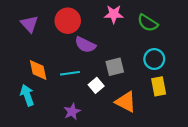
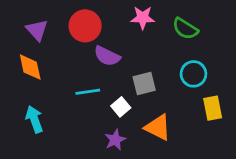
orange diamond: (38, 70) -> (30, 67), moved
yellow rectangle: (159, 86) -> (213, 108), moved
purple star: (72, 112) -> (115, 140), moved

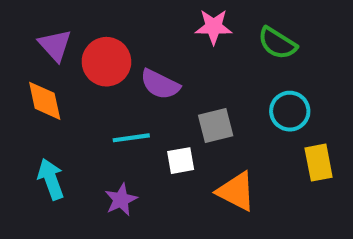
red circle: (85, 26) -> (106, 62), moved
white square: (121, 107) -> (181, 161), turned 30
purple star: (115, 140) -> (121, 200), moved

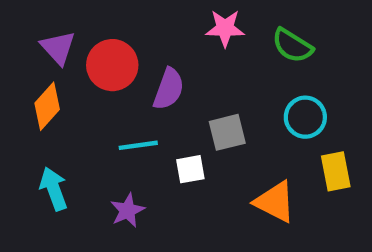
purple semicircle: (160, 84) -> (169, 89), turned -96
orange diamond: (45, 101) -> (47, 106), turned 54
orange triangle: (236, 191) -> (275, 202), moved

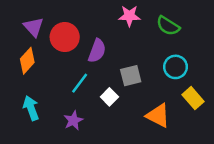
cyan line: (138, 145) -> (80, 83), turned -45
white square: (190, 169) -> (109, 97), turned -35
yellow rectangle: (336, 171) -> (193, 98), turned -30

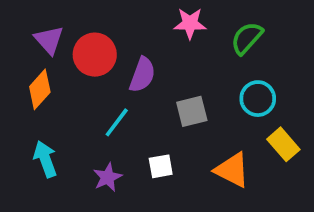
green semicircle: (168, 26) -> (247, 38), turned 100
white square: (109, 97) -> (161, 166), moved, turned 35

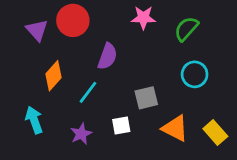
red circle: (95, 55) -> (73, 20), moved
orange diamond: (40, 89) -> (54, 76), moved
gray square: (192, 111) -> (146, 98), moved
yellow rectangle: (283, 144) -> (215, 132), moved

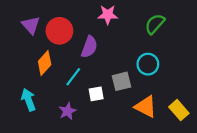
pink star: (143, 18) -> (108, 15), moved
red circle: (73, 20) -> (59, 31), moved
cyan circle: (195, 74) -> (148, 64), moved
white square: (121, 126) -> (96, 94), moved

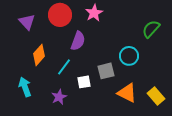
pink star: (108, 15) -> (94, 13), turned -30
green semicircle: (155, 24) -> (151, 29), moved
red circle: (59, 31) -> (60, 15), moved

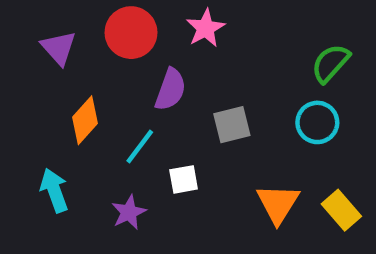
cyan circle: (129, 56) -> (317, 122), moved
gray square: (106, 71) -> (232, 125), moved
orange triangle: (127, 93) -> (278, 204), turned 35

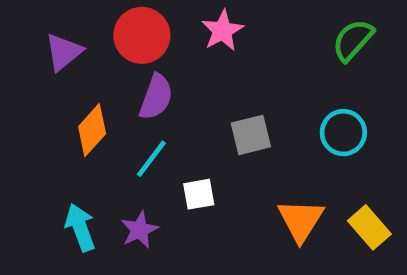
purple triangle: (59, 48) -> (64, 52), turned 33
green semicircle: (330, 63) -> (353, 40), moved
purple semicircle: (170, 90) -> (156, 97), moved
cyan arrow: (54, 190) -> (80, 227), moved

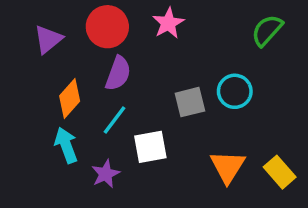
cyan circle: (343, 133) -> (235, 91), moved
white square: (199, 194) -> (150, 147), size x1.4
cyan arrow: (80, 227) -> (66, 145), moved

